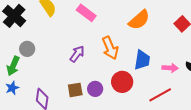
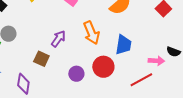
pink arrow: (170, 68) -> (156, 61), moved
brown square: (75, 90) -> (41, 59), moved, turned 35

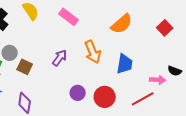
brown square: (41, 59) -> (25, 67), moved
red circle: (103, 67) -> (105, 97), moved

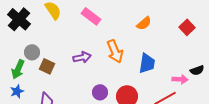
orange semicircle: (122, 24) -> (144, 23), size x0.7
purple arrow: (60, 58) -> (82, 57), turned 42
black semicircle: (175, 71) -> (197, 70), turned -40

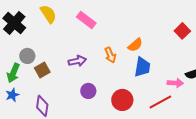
orange semicircle: (144, 23) -> (135, 45), moved
orange arrow: (115, 51) -> (110, 55), size x0.7
brown square: (47, 66) -> (42, 70), turned 35
purple circle: (100, 92) -> (88, 91), moved

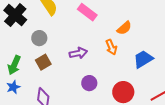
orange semicircle: (135, 45) -> (124, 28), moved
gray circle: (27, 56) -> (39, 38), moved
blue trapezoid: (142, 67) -> (143, 59), turned -130

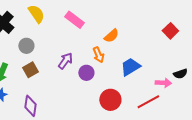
purple arrow: (78, 53) -> (65, 61), turned -42
purple circle: (89, 83) -> (86, 73), moved

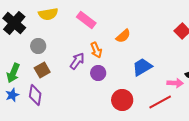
yellow semicircle: (36, 14) -> (48, 14), turned 114
orange arrow: (98, 55) -> (96, 50), moved
purple diamond: (30, 106) -> (35, 95), moved

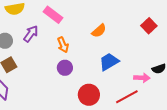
orange semicircle: (123, 36) -> (99, 31), moved
purple arrow: (77, 61) -> (31, 34), moved

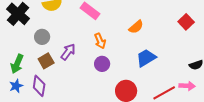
purple arrow: (31, 34) -> (68, 52), moved
pink arrow: (142, 78) -> (187, 86), moved

